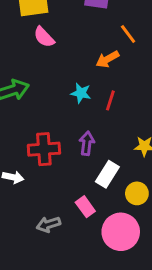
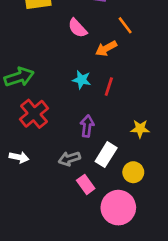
pink semicircle: (44, 37) -> (78, 28), moved
red cross: (44, 149) -> (34, 114), moved, turned -36
gray arrow: (48, 224) -> (69, 159), moved

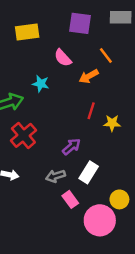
cyan star: (82, 80) -> (41, 84), moved
purple arrow: (87, 126) -> (71, 146), turned 42
yellow star: (140, 129) -> (112, 123), moved
yellow circle: (133, 172) -> (119, 199), moved

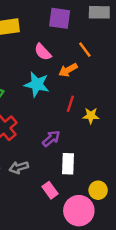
cyan star: (41, 84) -> (37, 84), moved, size x1.5
white rectangle: (89, 172) -> (68, 164), turned -30
gray arrow: (55, 176) -> (19, 167), moved

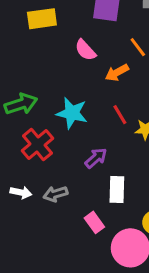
cyan star: (37, 84) -> (72, 113), moved
red line: (70, 104) -> (120, 115), turned -49

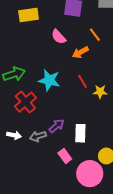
purple arrow: (96, 158) -> (57, 126), moved

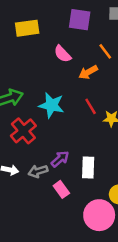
pink rectangle: (65, 156) -> (61, 189), moved

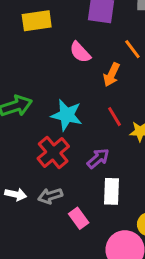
orange arrow: (88, 72) -> (112, 75), turned -36
red cross: (23, 131) -> (53, 152), moved
purple arrow: (60, 159) -> (98, 158), moved

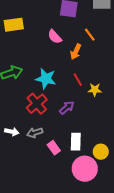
yellow rectangle: (37, 21) -> (14, 25), moved
white rectangle: (112, 191) -> (76, 142), moved

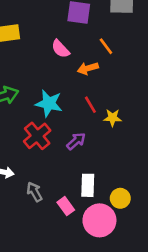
orange arrow: (76, 52) -> (88, 68), turned 49
gray arrow: (35, 133) -> (34, 192), moved, turned 77
pink rectangle: (54, 148) -> (66, 206), moved

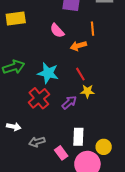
orange line: (106, 46) -> (92, 29), turned 32
yellow star: (112, 118) -> (87, 91), moved
gray arrow: (34, 192) -> (37, 142), turned -77

